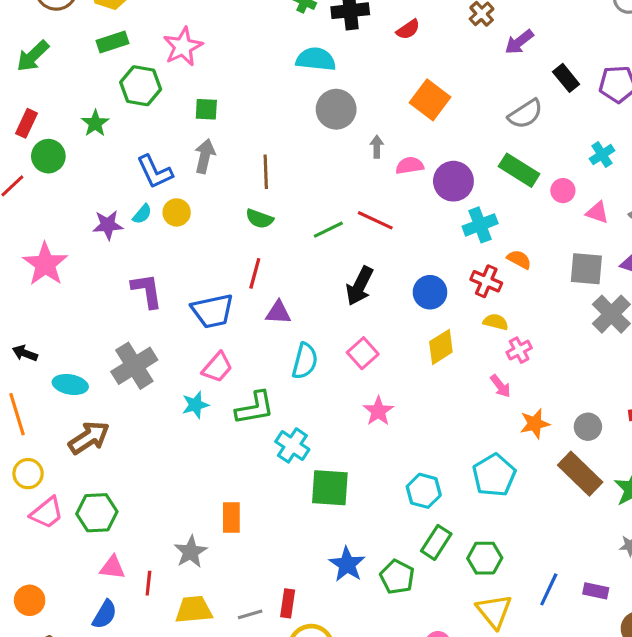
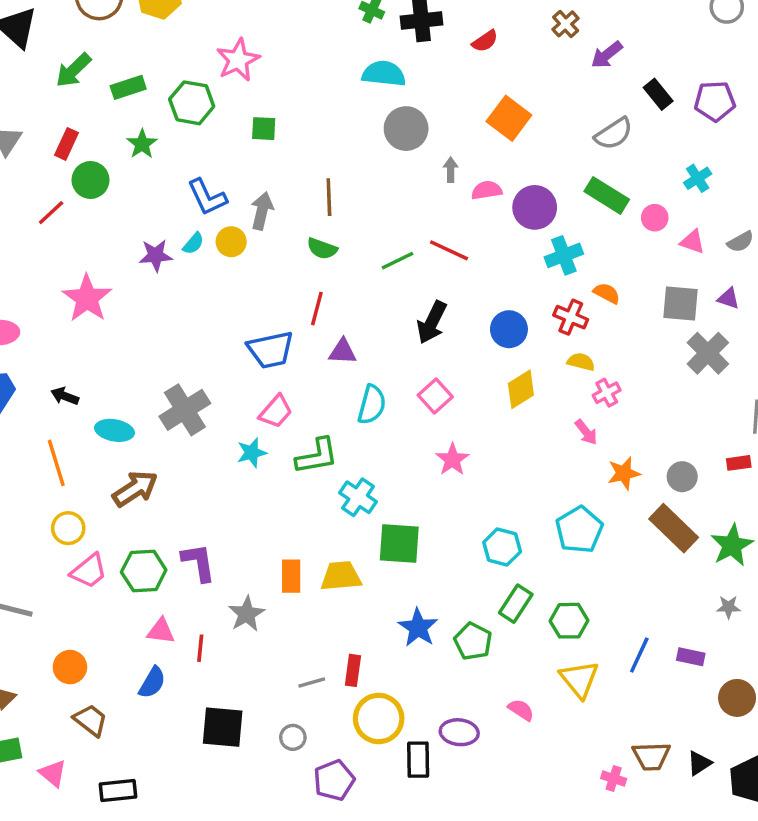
green rectangle: (112, 42) -> (128, 87), moved
gray arrow: (205, 156) -> (262, 211), moved
purple L-shape: (147, 291) -> (199, 562), moved
yellow trapezoid: (194, 610) -> (341, 576), moved

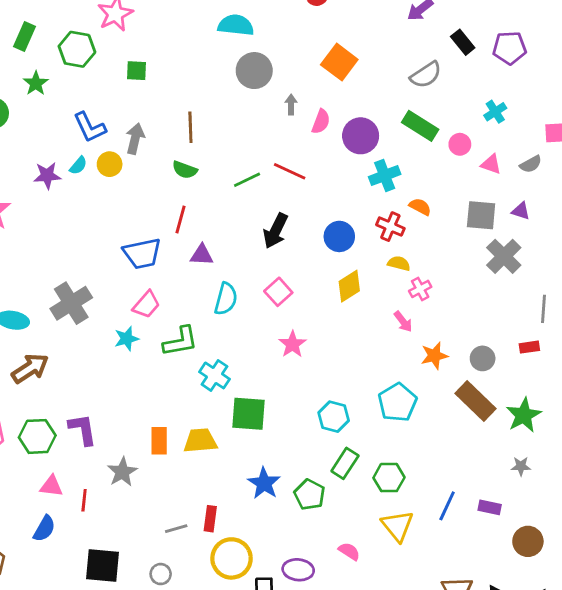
green rectangle: (128, 87) -> (24, 37), turned -48
pink semicircle: (487, 190) -> (321, 122), turned 120

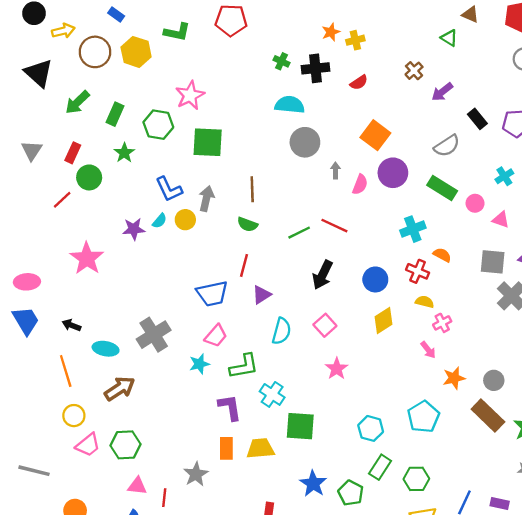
green square: (136, 71) -> (208, 142), size x1.8
purple circle: (361, 136) -> (393, 173), moved
purple triangle: (202, 255) -> (262, 295), turned -36
purple L-shape: (83, 429) -> (230, 407), moved

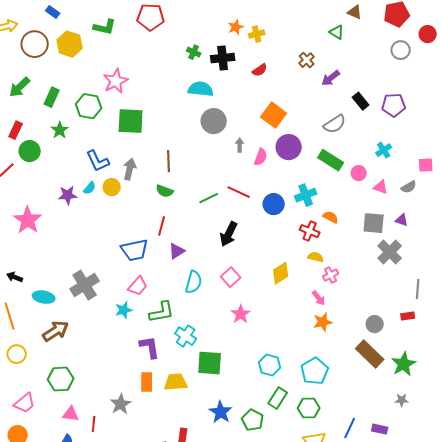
blue circle: (375, 279) -> (274, 204), moved
orange star: (454, 378) -> (323, 322), moved
cyan pentagon: (423, 417) -> (315, 371), moved
pink trapezoid: (88, 445) -> (25, 403), moved

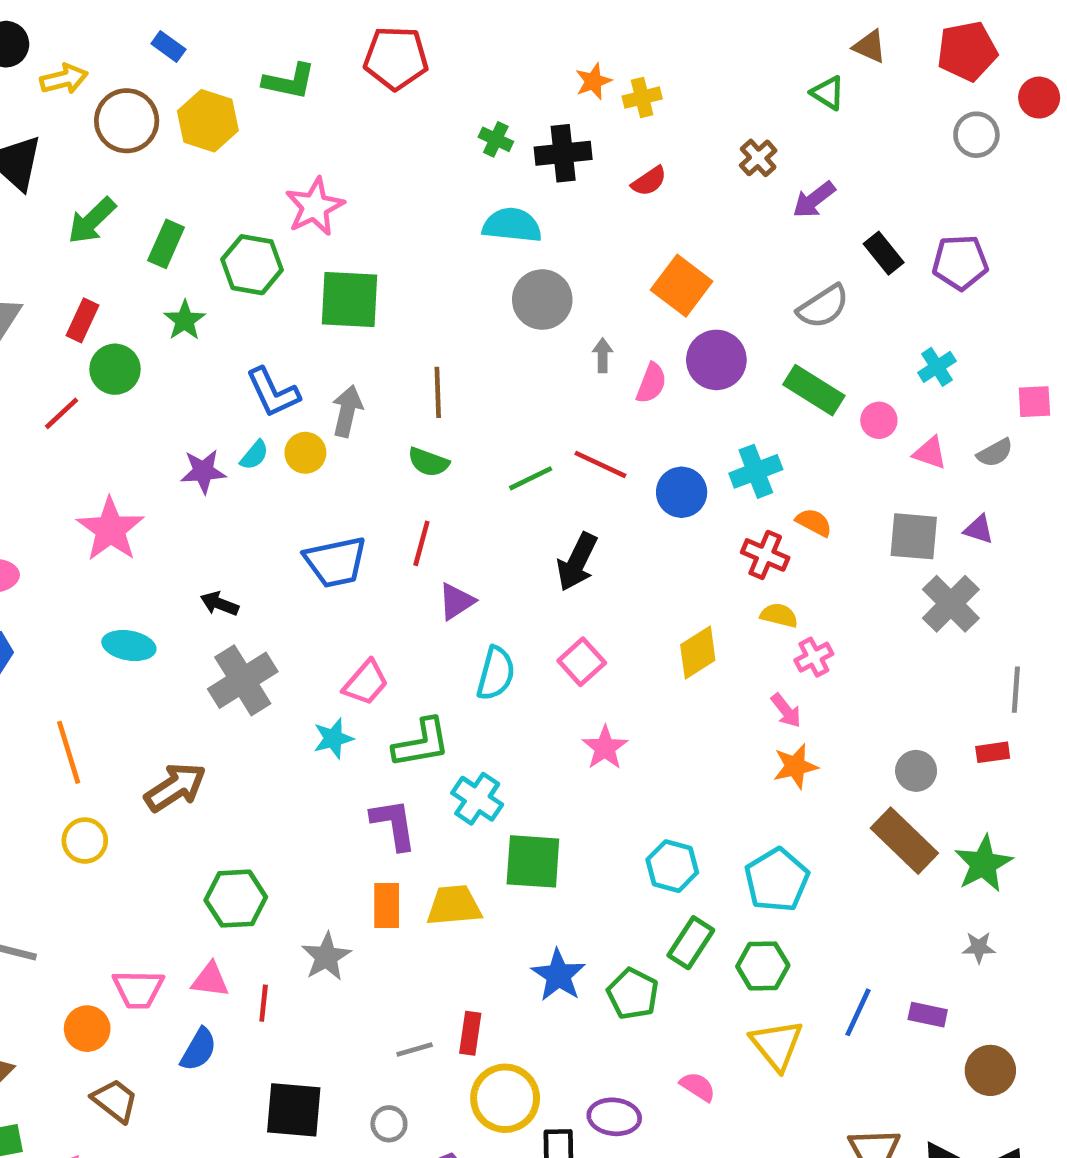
blue trapezoid: (135, 250) -> (336, 562), moved
black arrow: (15, 277) -> (219, 604), moved
cyan ellipse: (44, 297) -> (129, 645), moved
green hexagon: (61, 379) -> (236, 899), moved
pink trapezoid: (25, 403) -> (138, 989), moved, turned 40

